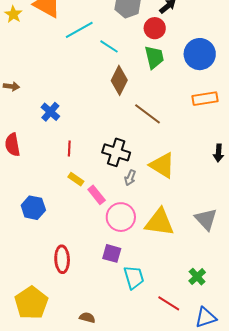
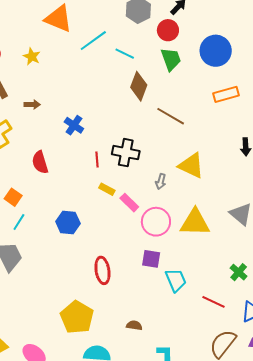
yellow star: (13, 14) -> (32, 57), moved
black cross: (116, 152) -> (126, 153), moved

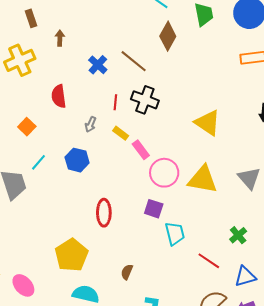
brown arrow: (32, 105) -> (60, 38), turned -98
brown line: (171, 116) -> (134, 61), moved
gray arrow: (161, 182) -> (91, 124), moved
cyan line: (19, 222) -> (39, 162), moved
brown semicircle: (134, 325) -> (127, 272), turned -84

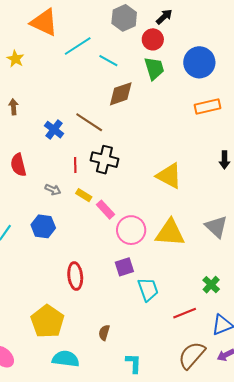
brown diamond: (168, 36) -> (121, 94), turned 48
gray arrow: (91, 124) -> (53, 190), turned -84
purple square: (154, 209) -> (124, 267), turned -30
red line: (209, 261) -> (185, 313), turned -50

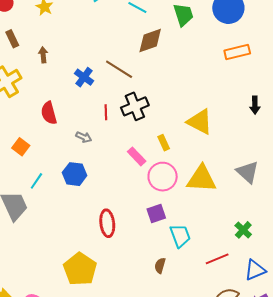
black cross: (104, 160) -> (135, 106), turned -36
yellow rectangle: (84, 195) -> (164, 143), moved, turned 35
brown semicircle: (104, 333) -> (160, 266), moved

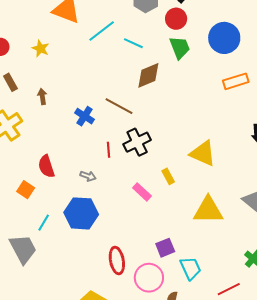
red semicircle: (49, 113) -> (46, 166), moved
blue hexagon: (75, 174) -> (81, 213), size x1.4
pink circle: (163, 177) -> (149, 278), moved

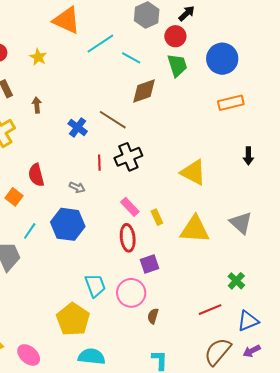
yellow rectangle: (168, 176) -> (157, 217), moved
red ellipse: (117, 260) -> (128, 238), moved
cyan trapezoid: (190, 268) -> (95, 286), moved

